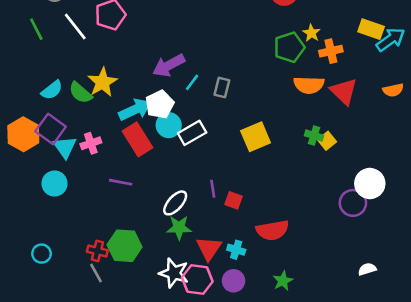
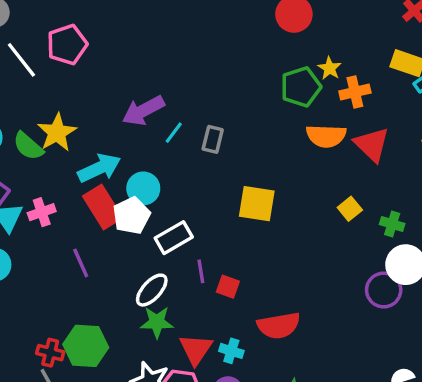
white pentagon: (160, 104) -> (131, 216), moved
white rectangle: (192, 133) -> (174, 238), moved
green cross: (314, 135) -> (392, 224), moved
yellow square: (256, 137) -> (257, 204), turned 32
purple line: (121, 182) -> (81, 263), turned 55

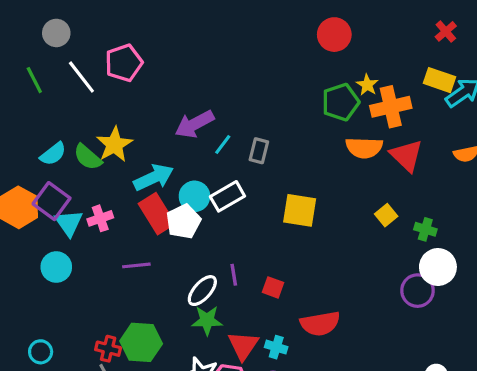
orange cross: (355, 92) -> (391, 107), size x1.4
white rectangle: (174, 238) -> (227, 196), moved
purple line: (81, 263) -> (136, 265), turned -72
purple line: (201, 271) -> (234, 275), moved

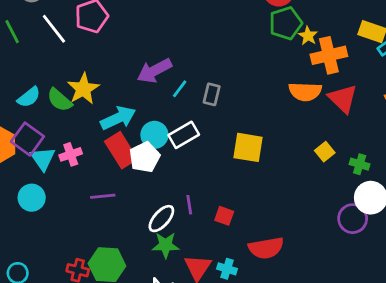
green pentagon: (341, 102) -> (286, 23), moved

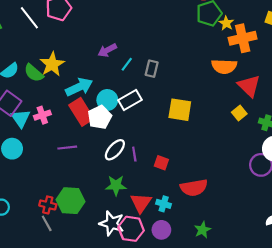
purple arrow: (154, 71) -> (107, 50), size x0.7
red triangle: (343, 99) -> (249, 86), moved
white ellipse: (161, 219) -> (115, 150), moved

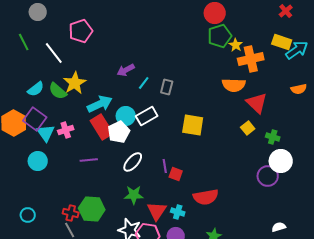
white line: (29, 18) -> (54, 53), moved
purple line: (134, 154) -> (165, 166), moved

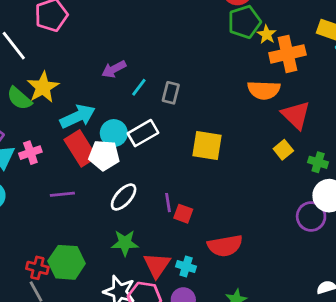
white pentagon: (119, 132) -> (104, 155), turned 30

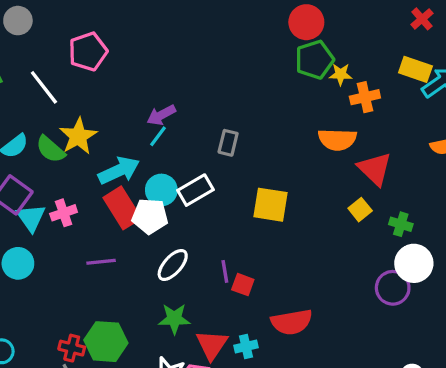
yellow star: (267, 34) -> (341, 74), turned -30
orange cross: (287, 54) -> (365, 97), size x0.7
cyan line: (139, 87) -> (158, 136), moved
cyan cross: (186, 266) -> (246, 346), turned -30

